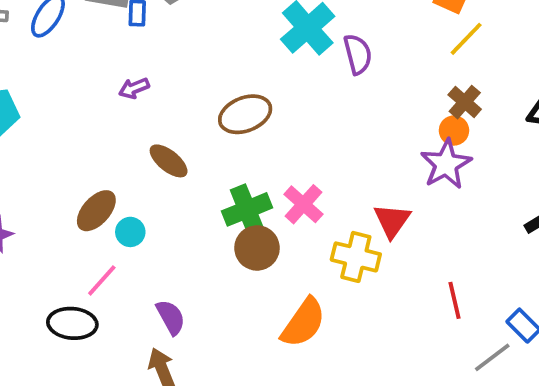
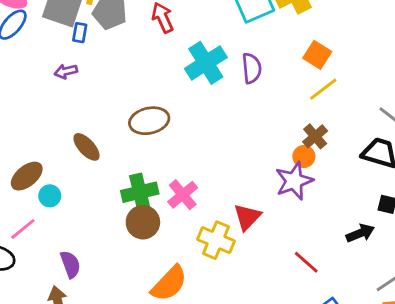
purple semicircle: (358, 54) -> (252, 68), moved
purple arrow: (134, 88) -> (66, 71), moved
red line: (454, 300) -> (306, 262), moved, turned -44

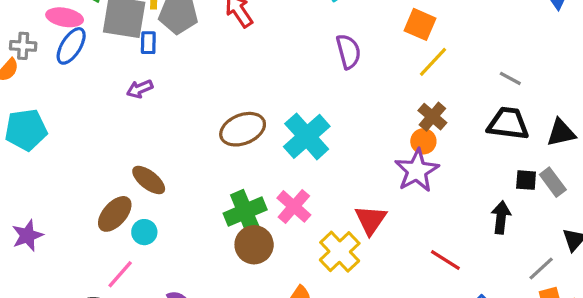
cyan cross: (206, 63) -> (307, 136), moved
brown ellipse: (87, 147) -> (149, 180), moved
black arrow: (360, 233) -> (501, 217), turned -52
yellow cross: (216, 240) -> (340, 252), turned 33

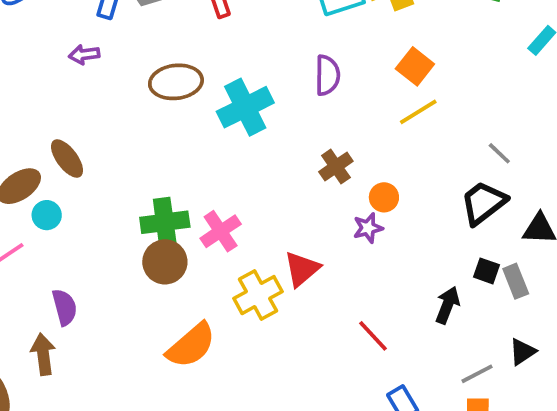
brown cross: (432, 117) -> (336, 166), moved
black trapezoid: (508, 124) -> (483, 203), turned -60
brown ellipse: (243, 129) -> (176, 82), moved
cyan cross: (307, 136) -> (245, 107), moved
purple star: (417, 171) -> (368, 228), size x0.6

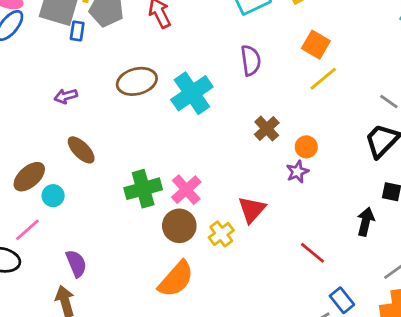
purple arrow: (84, 55) -> (66, 96), moved
brown ellipse: (67, 159) -> (81, 150), moved
brown circle: (165, 262) -> (179, 226), moved
yellow cross: (258, 295) -> (221, 234), size x0.7

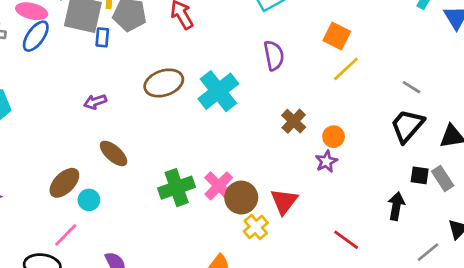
brown circle: (179, 226) -> (241, 198), moved

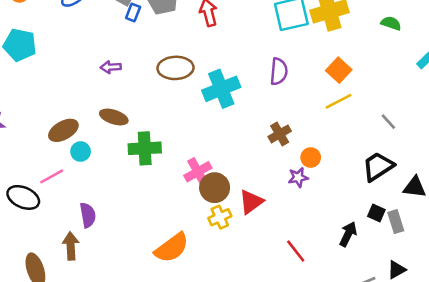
gray line: (412, 87) -> (388, 122), moved
brown ellipse: (114, 153) -> (114, 117), turned -40
green cross: (177, 188) -> (145, 148), moved

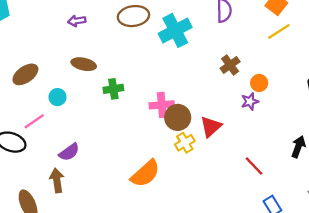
brown ellipse: (63, 130) -> (25, 74), moved
green cross: (145, 148) -> (113, 89), size x0.7
pink cross: (198, 172) -> (162, 105), turned 30
purple semicircle: (88, 215) -> (69, 152), turned 70

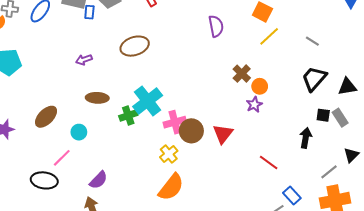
cyan cross: (175, 30) -> (148, 101), moved
brown cross: (230, 65) -> (242, 74), moved
yellow cross: (185, 143) -> (169, 154), moved

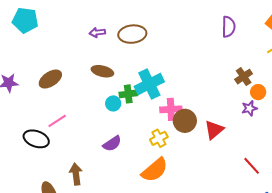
brown ellipse: (135, 46) -> (132, 34), moved
cyan circle: (79, 132) -> (113, 103), moved
purple semicircle: (98, 180) -> (112, 144), moved

